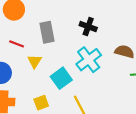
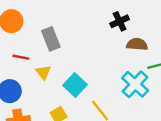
black cross: (88, 27) -> (120, 21), moved, turned -35
cyan cross: (89, 60) -> (135, 84), moved

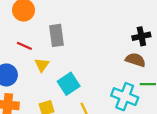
black cross: (120, 21) -> (141, 36), moved
cyan cross: (135, 84) -> (125, 97), turned -35

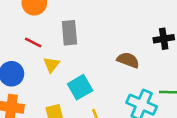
brown semicircle: (135, 60) -> (128, 60), moved

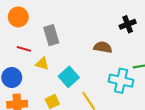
yellow triangle: (51, 65) -> (42, 64), turned -40

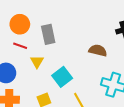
orange circle: (18, 17) -> (20, 24), moved
yellow triangle: (42, 64) -> (37, 62), turned 40

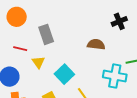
orange circle: (20, 24) -> (17, 17), moved

